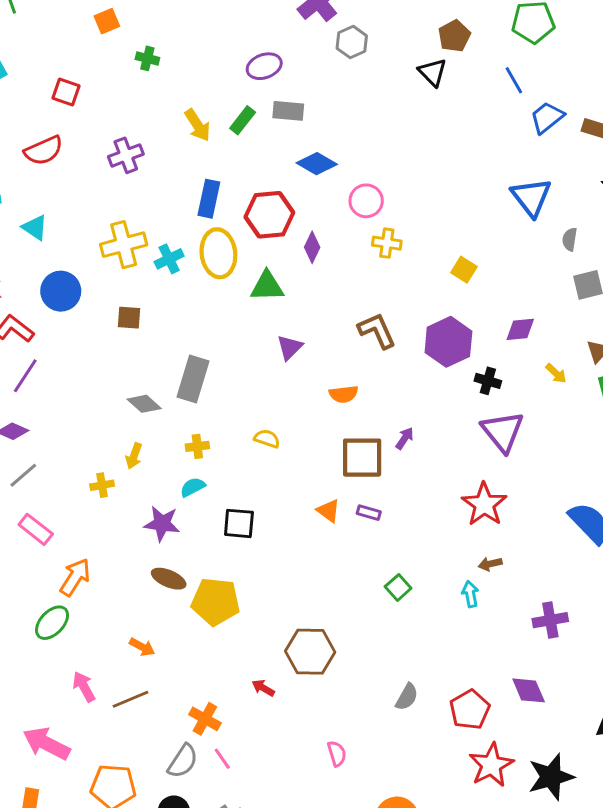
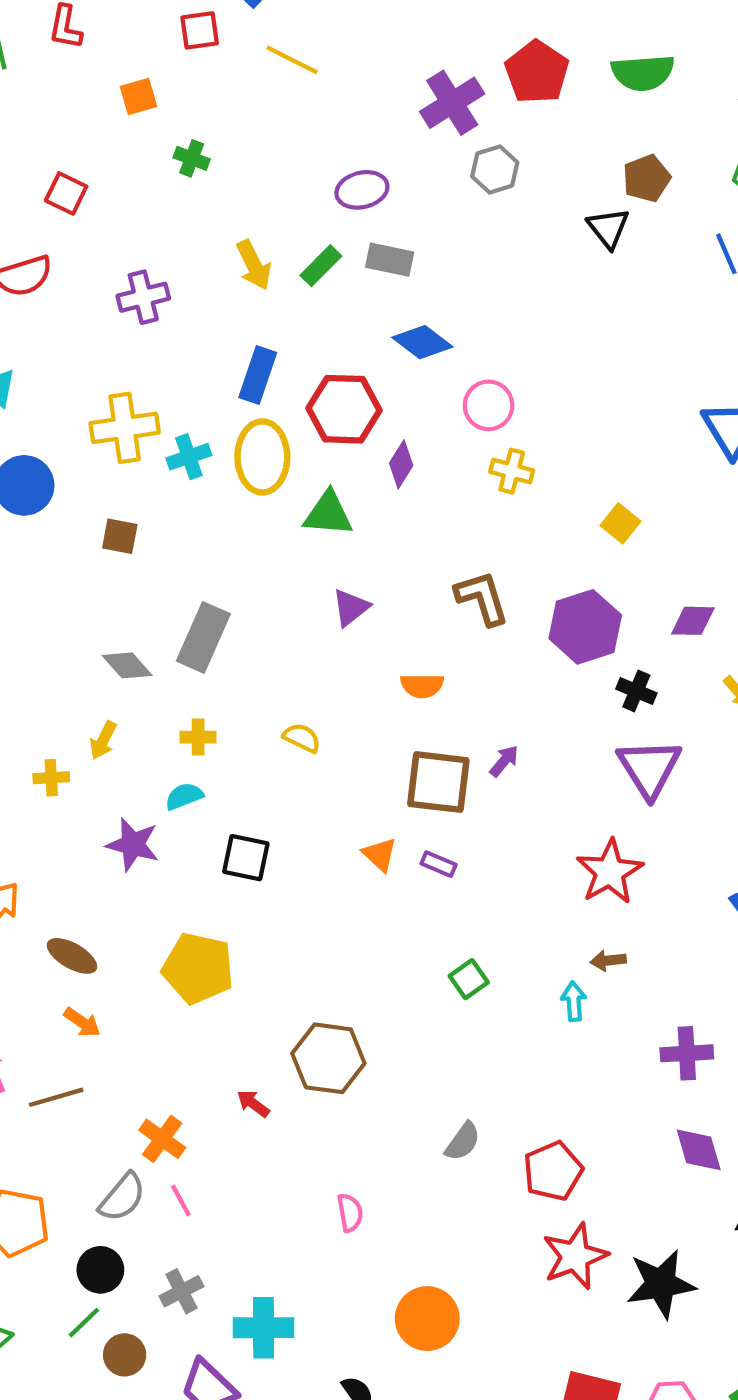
brown ellipse: (169, 579) -> (72, 956), moved
purple diamond: (529, 690) -> (699, 1150), moved

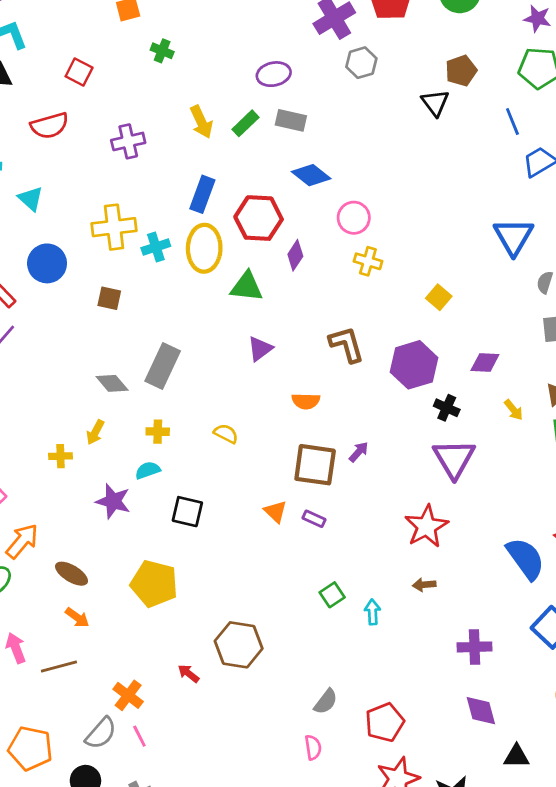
cyan arrow: (574, 1001) -> (372, 612), moved
pink semicircle: (350, 1213) -> (313, 747), moved

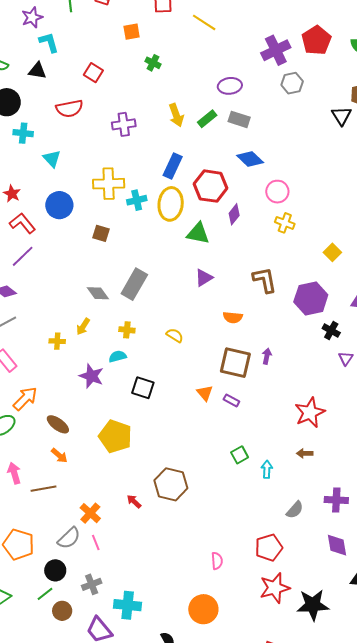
purple arrow: (359, 452) -> (267, 356), turned -35
purple triangle: (454, 459) -> (346, 358), moved, size x0.5
gray semicircle: (326, 702) -> (295, 510), moved

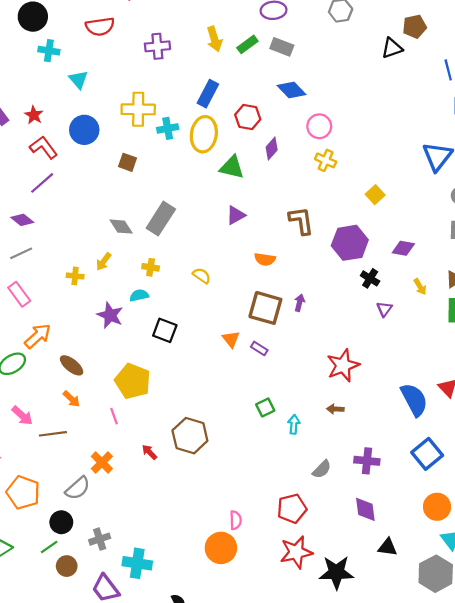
black triangle: (341, 116) -> (392, 48), turned 40
red hexagon: (211, 186) -> (248, 117), size x0.7
pink arrow: (14, 473) -> (22, 416), turned 145
pink line: (96, 542) -> (114, 416), moved
orange circle: (203, 609) -> (221, 548), moved

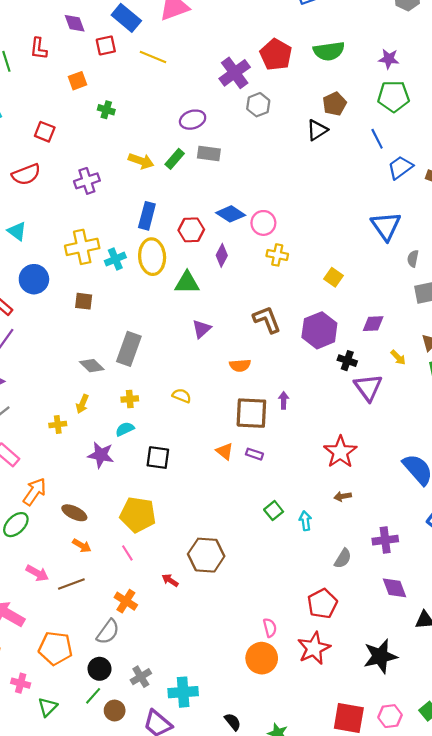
yellow arrow: (214, 39) -> (141, 161), turned -40
blue diamond: (292, 90) -> (231, 214), moved
purple triangle: (384, 309) -> (368, 387), size x1.8
red star: (296, 552) -> (314, 648), moved

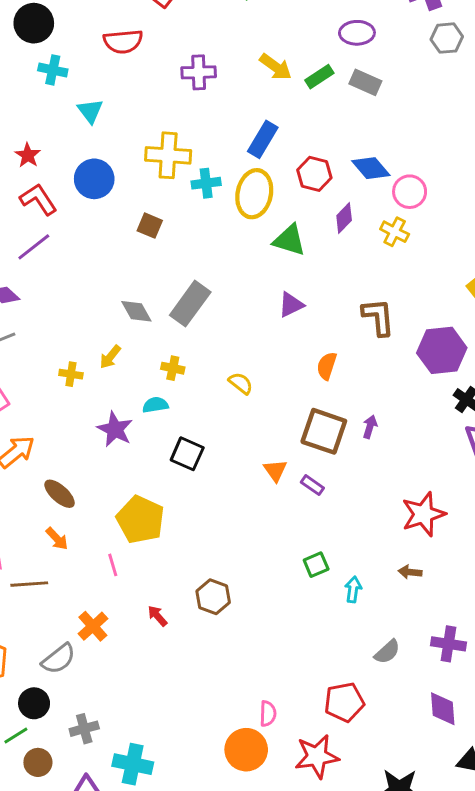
yellow cross: (277, 255) -> (395, 232), moved
orange semicircle: (240, 365) -> (327, 366), turned 96
brown hexagon: (206, 555) -> (213, 597), size x0.7

